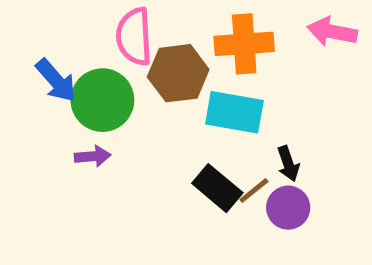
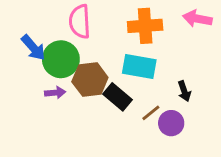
brown hexagon: (178, 73) -> (90, 80), moved
black arrow: (288, 164) -> (184, 91), moved
black rectangle: (217, 188) -> (117, 97), moved

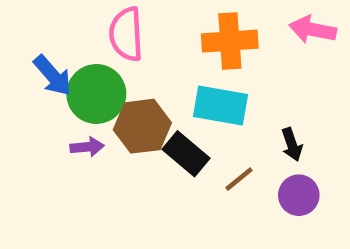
purple circle: (171, 123) -> (299, 195), moved

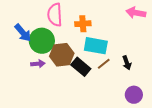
orange cross: (230, 41) -> (83, 24), moved, size x0.7
brown line: (239, 179) -> (104, 64), moved
purple circle: (299, 195) -> (134, 95), moved

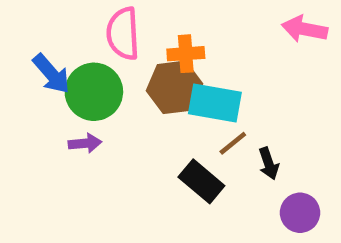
brown hexagon: (62, 55) -> (175, 87), moved
black arrow: (127, 63) -> (269, 163), moved
black rectangle: (81, 67) -> (201, 181), moved

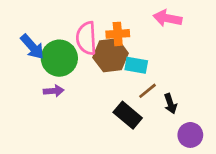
pink arrow: (304, 29) -> (168, 18), moved
pink semicircle: (123, 34) -> (86, 38), moved
cyan rectangle: (215, 103) -> (136, 65), size x0.7

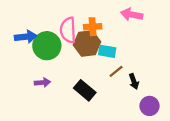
blue arrow: (32, 47) -> (26, 37), turned -55
purple arrow: (54, 91) -> (42, 83), moved
black rectangle: (128, 115) -> (85, 90), moved

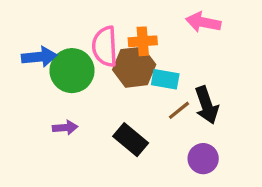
black arrow: (134, 81) -> (207, 105), moved, size x1.5
purple circle: (149, 106) -> (203, 159), moved

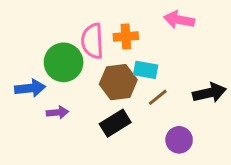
blue arrow: (39, 57) -> (30, 88), moved
brown hexagon: (134, 67) -> (118, 82), moved
black arrow: (207, 105) -> (209, 93), moved, turned -84
black rectangle: (131, 140) -> (115, 123), turned -72

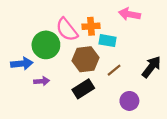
pink semicircle: (92, 41) -> (67, 30), turned -35
cyan rectangle: (146, 70) -> (107, 41), moved
black arrow: (209, 93) -> (151, 67), turned -40

